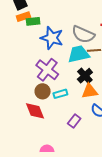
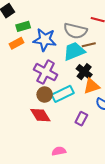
orange rectangle: (23, 17) -> (17, 43), moved
cyan rectangle: (60, 94) -> (63, 94), size x1.5

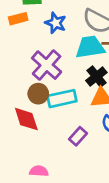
blue star: (45, 40) -> (56, 23), size x0.7

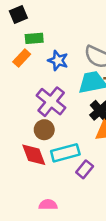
orange rectangle: (18, 19) -> (22, 58), turned -30
cyan rectangle: (62, 99) -> (65, 153), moved

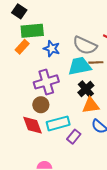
black square: (18, 14) -> (19, 11), turned -32
green rectangle: (34, 38) -> (32, 31), size x1.5
purple cross: (51, 102) -> (46, 82), turned 35

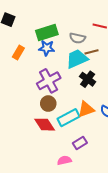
green rectangle: (32, 31) -> (47, 33), moved
gray semicircle: (85, 45) -> (77, 38), size x0.7
orange triangle: (91, 105) -> (86, 109), moved
purple rectangle: (74, 137) -> (80, 143), moved, turned 32

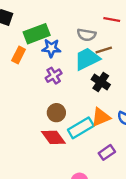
green rectangle: (47, 33) -> (37, 34), moved
purple cross: (49, 81) -> (54, 76), moved, size x0.6
purple rectangle: (80, 143) -> (107, 152), moved

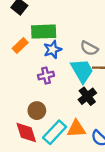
blue star: (51, 48) -> (52, 49), turned 30
cyan trapezoid: (87, 59) -> (82, 71), turned 68
cyan rectangle: (81, 128) -> (55, 132), turned -35

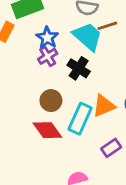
blue star: (52, 49) -> (47, 38), moved
black cross: (87, 96) -> (79, 68), moved

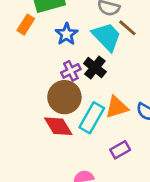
brown line: (107, 26) -> (127, 28), turned 54
purple cross: (48, 56) -> (71, 71), moved
brown circle: (51, 101) -> (64, 97), size x1.5

